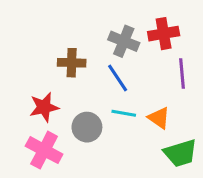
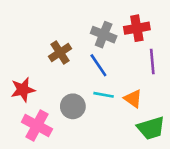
brown cross: (72, 63) -> (60, 53), turned -35
red star: (44, 107) -> (23, 90), moved

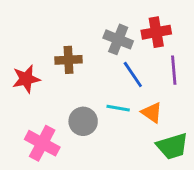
brown cross: (60, 53) -> (68, 60), turned 30
blue line: (98, 65) -> (133, 75), moved
red star: (23, 90) -> (26, 79), moved

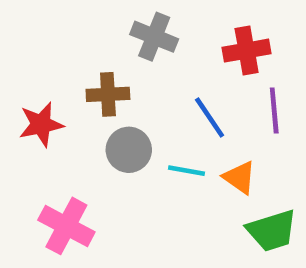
gray cross: (118, 39) -> (154, 37), moved
gray circle: (83, 121) -> (129, 150), moved

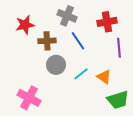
blue line: (210, 117) -> (78, 41), moved
red star: (41, 124) -> (25, 25), moved
cyan line: (186, 171) -> (81, 74), turned -49

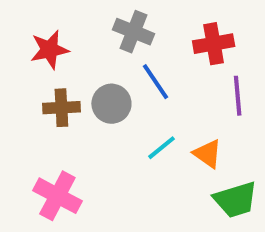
brown cross: (47, 41) -> (61, 108), moved
gray circle: (56, 65) -> (111, 104), moved

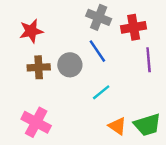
gray cross: (134, 32) -> (99, 17), moved
orange triangle: (208, 154) -> (117, 126), moved

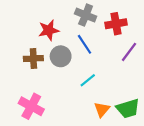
red star: (31, 31) -> (49, 30), moved
purple line: (149, 60) -> (129, 52), turned 42
orange triangle: (117, 126) -> (102, 110), turned 35

